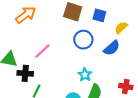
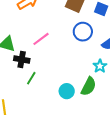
cyan star: (85, 75) -> (100, 66), moved

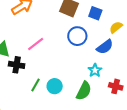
green line: (31, 78) -> (36, 85), moved
cyan circle: (67, 91) -> (55, 86), moved

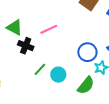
blue circle: (77, 36) -> (87, 52), moved

